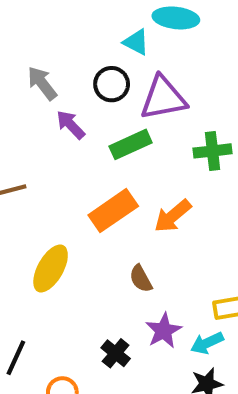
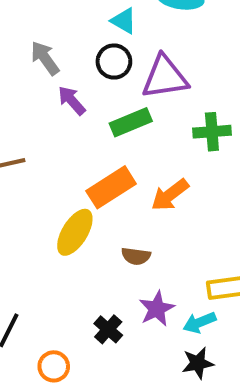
cyan triangle: (136, 42) -> (124, 21), moved
yellow ellipse: (51, 268) -> (75, 232), moved
brown semicircle: (141, 279) -> (136, 256), turned -56

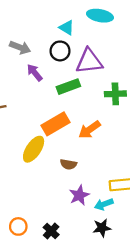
gray arrow: (45, 58) -> (20, 47), turned 144
black cross: (108, 329) -> (51, 231), moved

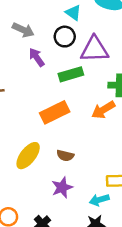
orange arrow: (89, 130) -> (103, 110), moved
yellow ellipse: (34, 149) -> (28, 156), moved
purple star: (79, 195) -> (62, 187), moved

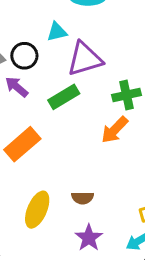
cyan triangle: (73, 13) -> (57, 32), moved, turned -35
black circle: (65, 37) -> (24, 56), moved
orange rectangle: (55, 112) -> (22, 144), moved

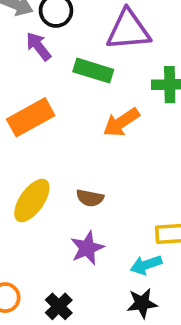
green rectangle: (64, 97) -> (93, 71), turned 36
orange arrow: (115, 130) -> (121, 122), moved

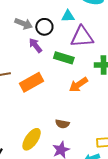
yellow ellipse: (32, 200) -> (32, 139), moved

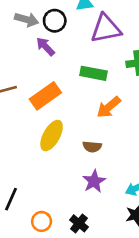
green rectangle: (64, 58) -> (94, 73), moved
orange arrow: (78, 85) -> (109, 107), moved
yellow ellipse: (32, 139) -> (52, 136), moved

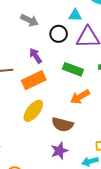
black circle: (55, 21) -> (59, 34), moved
purple arrow: (45, 47) -> (36, 56), moved
brown semicircle: (92, 147) -> (62, 124), size x1.5

